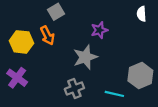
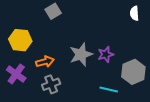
purple star: (99, 30) -> (106, 54), moved
orange arrow: (47, 36) -> (45, 62), moved, turned -78
gray cross: (74, 89) -> (51, 84), moved

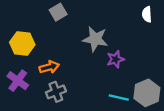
gray star: (81, 54) -> (95, 39), moved, turned 30
gray hexagon: (133, 72) -> (147, 93), moved

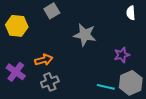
yellow hexagon: (22, 44) -> (17, 26), moved
purple star: (115, 59) -> (122, 55), moved

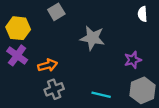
purple cross: (16, 72) -> (17, 55), moved
cyan line: (106, 87) -> (101, 95), moved

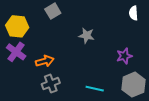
gray star: (92, 38) -> (87, 36), size x0.7

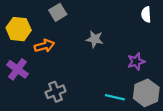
purple cross: (16, 52) -> (17, 69), moved
orange arrow: (45, 61) -> (44, 46), moved
cyan line: (95, 89) -> (115, 97), moved

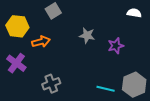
white semicircle: (146, 15) -> (134, 13), turned 104
purple star: (136, 61) -> (116, 46), moved

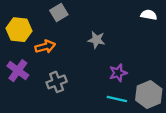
purple star: (116, 46) -> (118, 73), moved
gray cross: (51, 84) -> (57, 82), moved

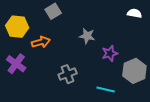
purple star: (118, 73) -> (110, 53), moved
gray cross: (57, 82) -> (68, 74), moved
gray hexagon: (149, 94) -> (134, 71), moved

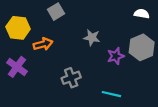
gray hexagon: (134, 71) -> (142, 47), moved

